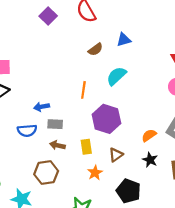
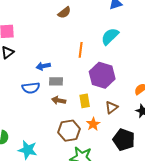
brown semicircle: (95, 49) -> (64, 13), moved
brown hexagon: (46, 173) -> (69, 131), moved

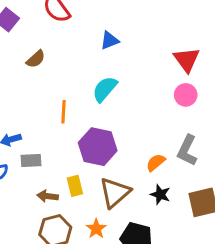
brown arrow: (59, 100) -> (48, 196), moved
brown triangle: (112, 107) -> (115, 193), size x1.6
orange star: (93, 124) -> (96, 229), moved

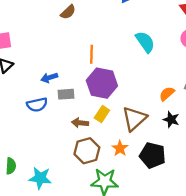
cyan semicircle: (105, 89) -> (145, 42), moved, turned 105
purple hexagon: (98, 147) -> (102, 83), moved
yellow rectangle: (75, 186) -> (102, 114), turned 49

